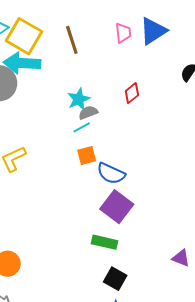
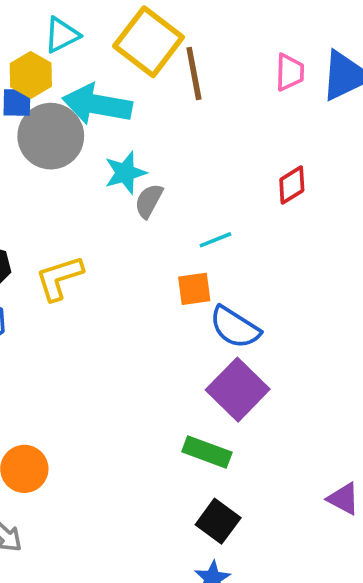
yellow square: (24, 36) -> (149, 42), moved
cyan star: (79, 99) -> (125, 173), moved
gray semicircle: (88, 113) -> (149, 201), moved, turned -48
cyan line: (82, 127) -> (215, 240), moved

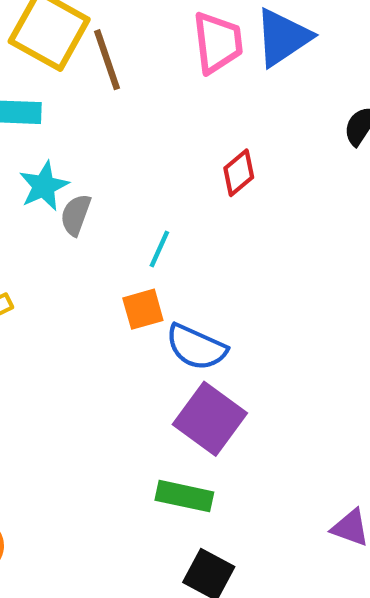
pink trapezoid: (290, 72) -> (218, 43), size x1.4
cyan line: (215, 240) -> (159, 249), turned -36

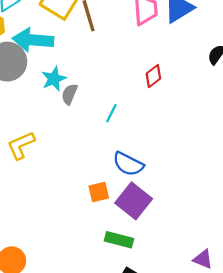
orange square: (143, 309) -> (99, 192), moved

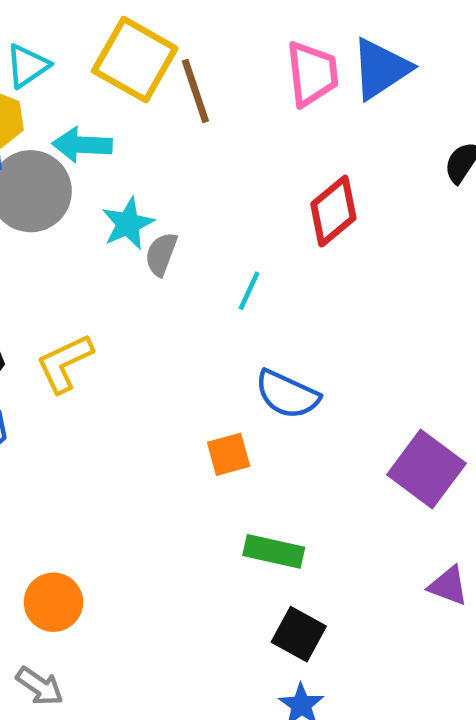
cyan arrow: (33, 40) -> (82, 145), size x0.7
red diamond: (153, 76) -> (333, 211), size x1.4
purple square: (134, 201) -> (426, 469), moved

